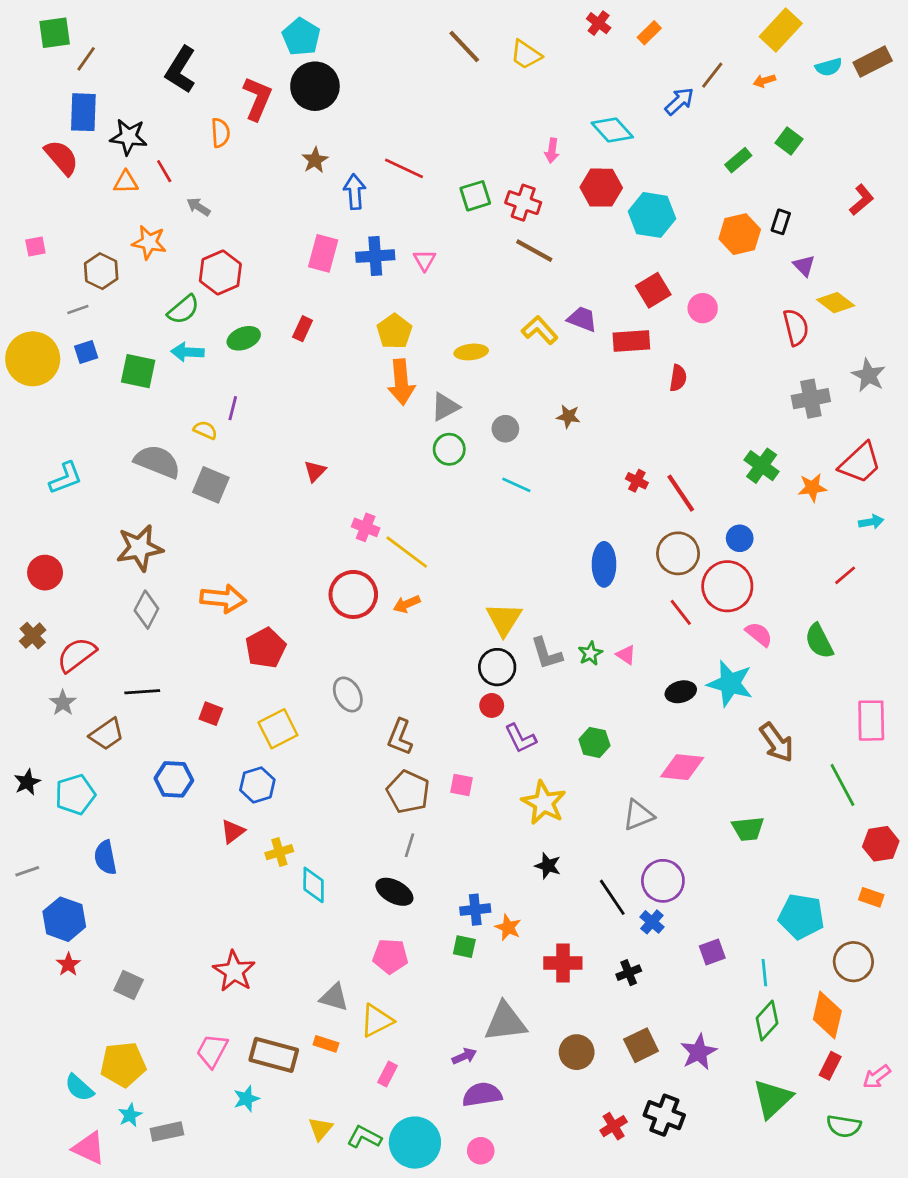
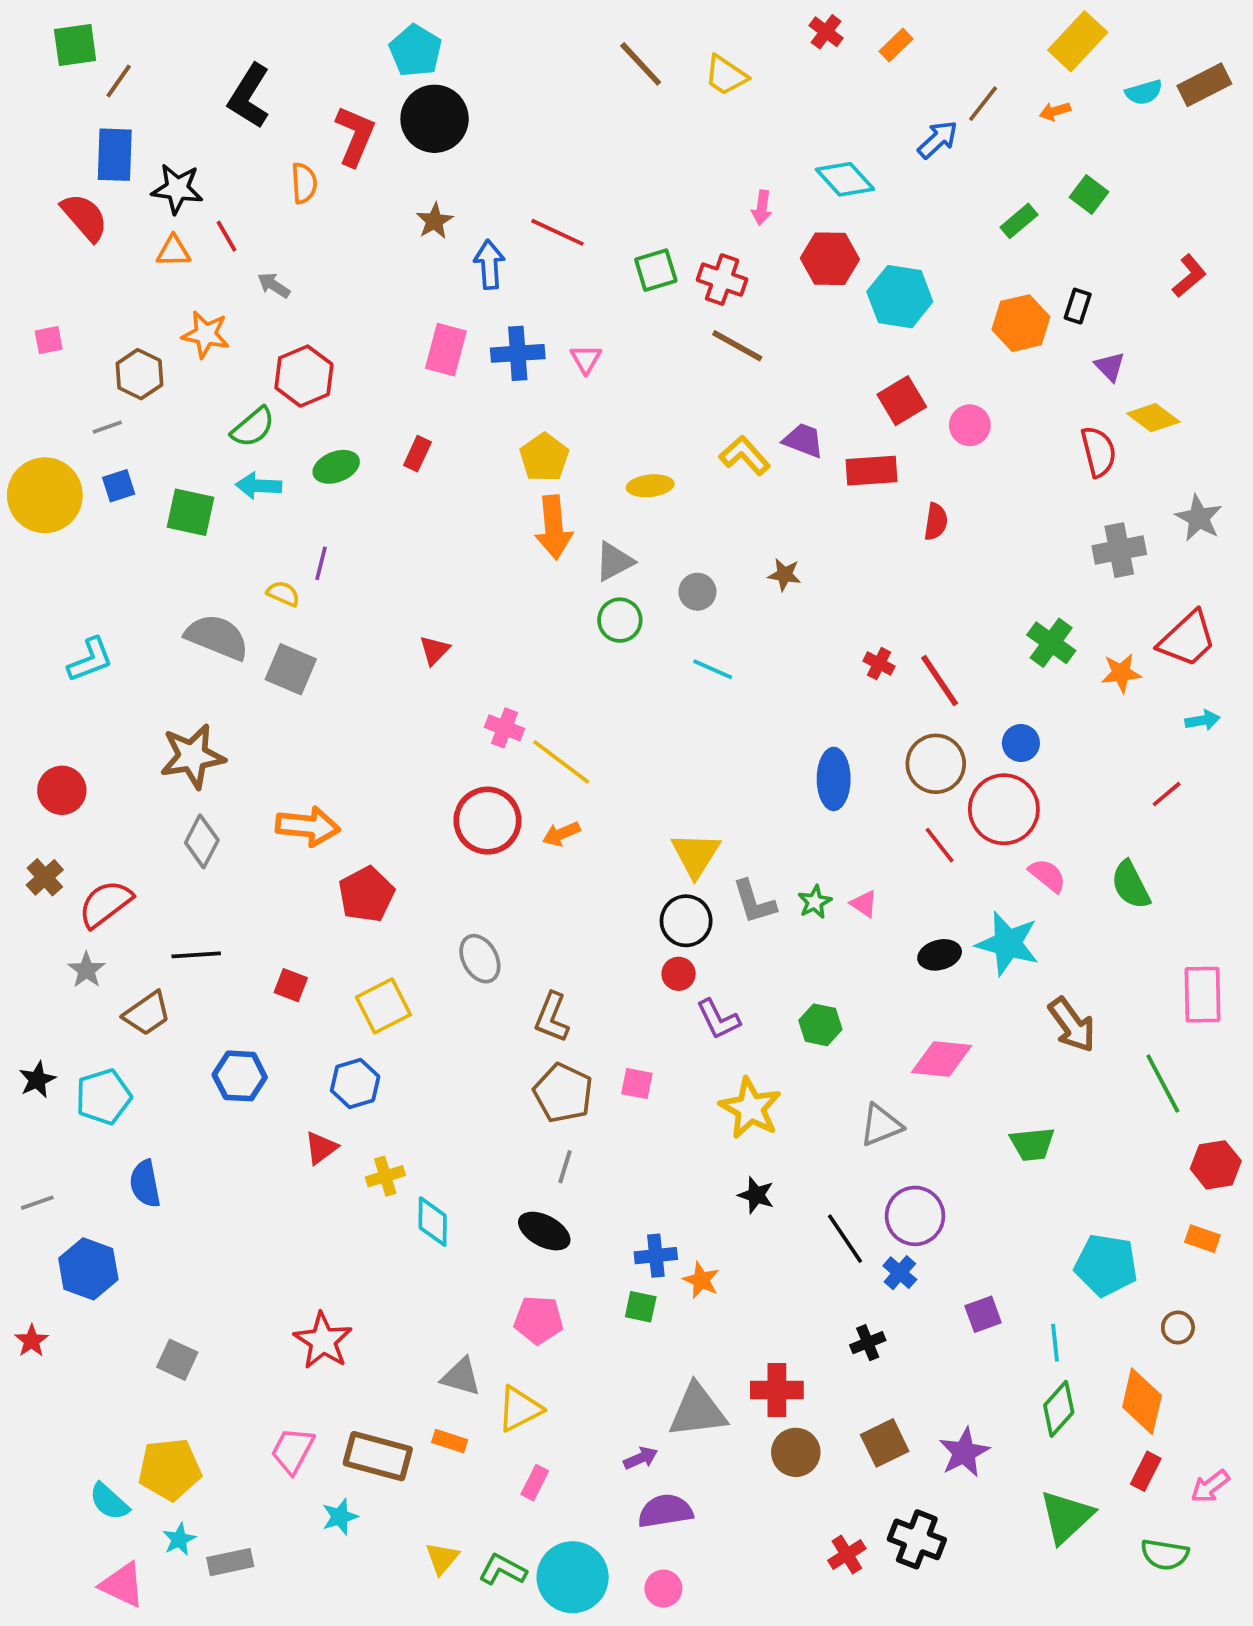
brown circle: (853, 962) -> (1178, 1328), size x0.6
red cross: (563, 963) -> (777, 1390), moved
red star: (68, 964) -> (32, 1341), moved

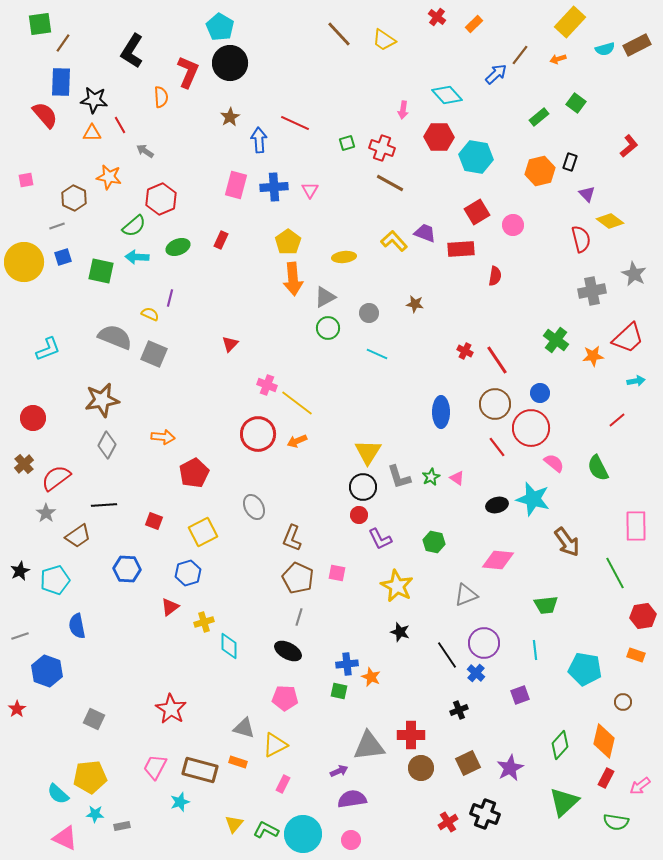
green square: (656, 270) -> (347, 143), size x0.7
orange arrow: (308, 826) -> (163, 437), size x0.7
cyan line: (1055, 1343) -> (535, 650), moved
cyan star: (179, 1539) -> (95, 814), turned 30
gray rectangle: (230, 1562) -> (122, 826), size x0.7

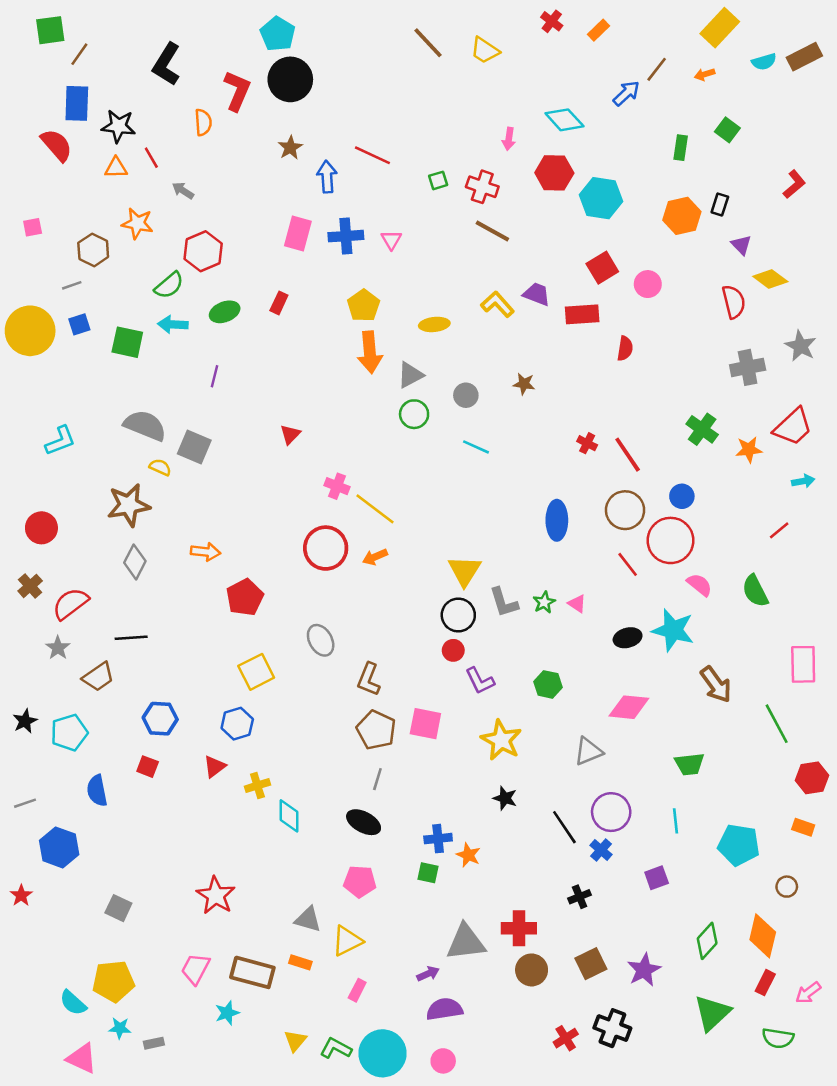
green rectangle: (539, 117) -> (681, 148), turned -42
yellow semicircle: (150, 314) -> (160, 467), moved
red square: (154, 521) -> (148, 767), moved
pink square: (337, 573) -> (425, 724), size x1.5

